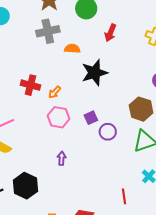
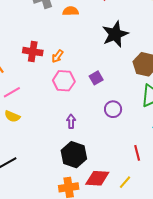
black star: (95, 73) -> (115, 34), moved
purple circle: (108, 132) -> (113, 109), moved
black hexagon: (25, 186) -> (74, 155), moved

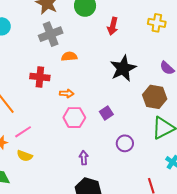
orange semicircle: (71, 11) -> (69, 56), moved
red cross: (33, 52) -> (40, 77), moved
orange arrow: (57, 56) -> (67, 93), turned -120

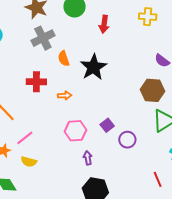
orange semicircle: (69, 56) -> (64, 58), turned -98
black star: (123, 68) -> (93, 67), moved
purple square: (106, 113) -> (107, 125), moved
pink hexagon: (74, 118) -> (75, 131), moved

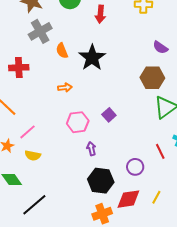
red cross: (36, 82) -> (19, 68), moved
purple circle: (127, 140) -> (135, 167), moved
red line: (158, 179) -> (160, 151), moved

